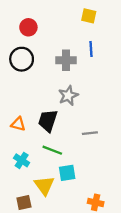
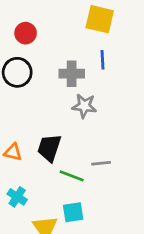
yellow square: (89, 16) -> (100, 19), size x1.5
gray star: (68, 96) -> (84, 106), moved, turned 30
green line: (52, 150) -> (72, 176), moved

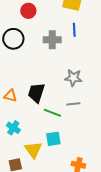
red circle: (26, 33) -> (28, 11), moved
gray star: (84, 106) -> (73, 78), moved

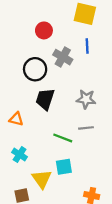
red circle: (28, 11) -> (44, 30), moved
black circle: (13, 39) -> (35, 69), moved
gray cross: (52, 40) -> (63, 57), turned 30
black trapezoid: (36, 93) -> (45, 99), moved

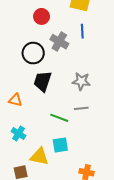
yellow triangle: (42, 179) -> (39, 157), turned -42

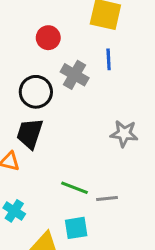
black trapezoid: (43, 81) -> (30, 134), moved
gray star: (81, 81) -> (124, 134), moved
gray line: (81, 108) -> (107, 199), moved

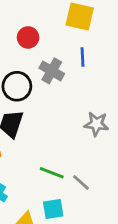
gray line: (107, 199) -> (81, 182), turned 48

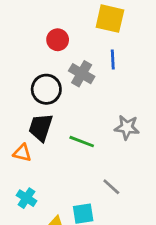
green line: (52, 173) -> (82, 142), moved

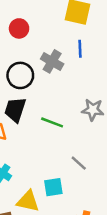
red circle: (58, 40) -> (19, 28), moved

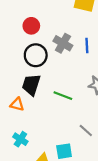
red circle: (19, 28) -> (31, 26), moved
blue line: (80, 49) -> (87, 45), moved

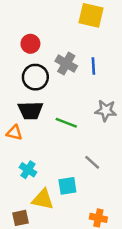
black trapezoid: (31, 85) -> (30, 110), turned -110
cyan cross: (20, 139) -> (28, 170), moved

